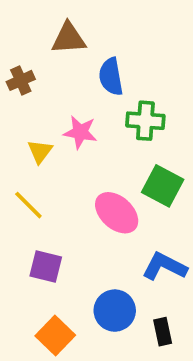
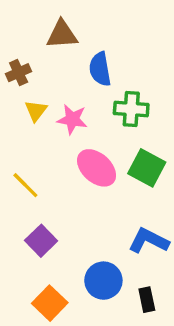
yellow triangle: (40, 151) -> (36, 111), moved
pink ellipse: (117, 213) -> (97, 168), moved
purple square: (46, 266) -> (41, 241), turned 32

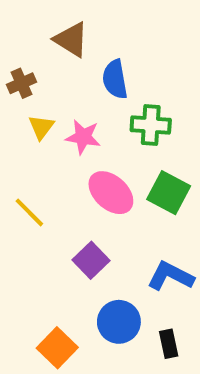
brown triangle: (62, 34) -> (71, 40), turned 36
purple square: (41, 241) -> (91, 260), moved

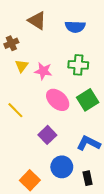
blue semicircle: (115, 79) -> (75, 27), moved, turned -78
green square: (169, 193) -> (88, 100), turned 30

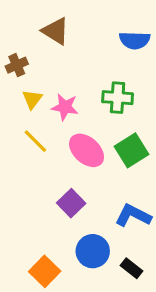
blue semicircle: (75, 27) -> (135, 40), moved
yellow line: (15, 110) -> (35, 141), moved
black rectangle: (88, 178) -> (131, 268), turned -40

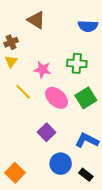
yellow triangle: (32, 99) -> (11, 61), moved
orange square: (45, 271) -> (15, 173), moved

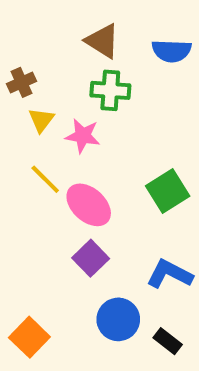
brown triangle: (36, 20) -> (102, 41), moved
yellow triangle: (11, 61) -> (41, 120), moved
green cross: (77, 63) -> (110, 90), moved
pink ellipse: (57, 98) -> (89, 205), moved

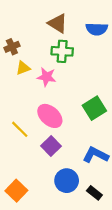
yellow triangle: (41, 120) -> (23, 68), turned 32
yellow line: (45, 179) -> (20, 129), moved

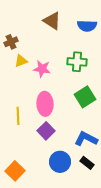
green cross: (62, 51) -> (77, 62), moved
pink ellipse: (50, 116) -> (45, 104), turned 45
yellow line: (20, 129) -> (18, 116), turned 42
black rectangle: (94, 193) -> (87, 163), moved

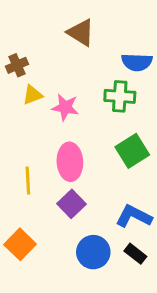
blue semicircle: (87, 26) -> (137, 62), moved
orange square: (15, 171) -> (20, 244), moved

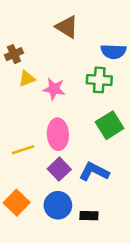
yellow line: (28, 180) -> (23, 150), turned 75
blue L-shape: (134, 216) -> (94, 172), moved
blue circle: (93, 252) -> (58, 205), moved
black rectangle: (135, 254) -> (89, 216), moved, turned -36

